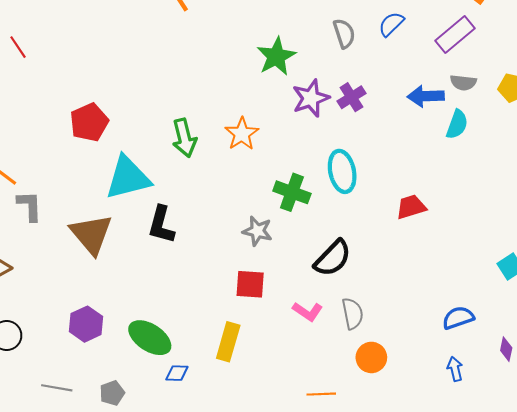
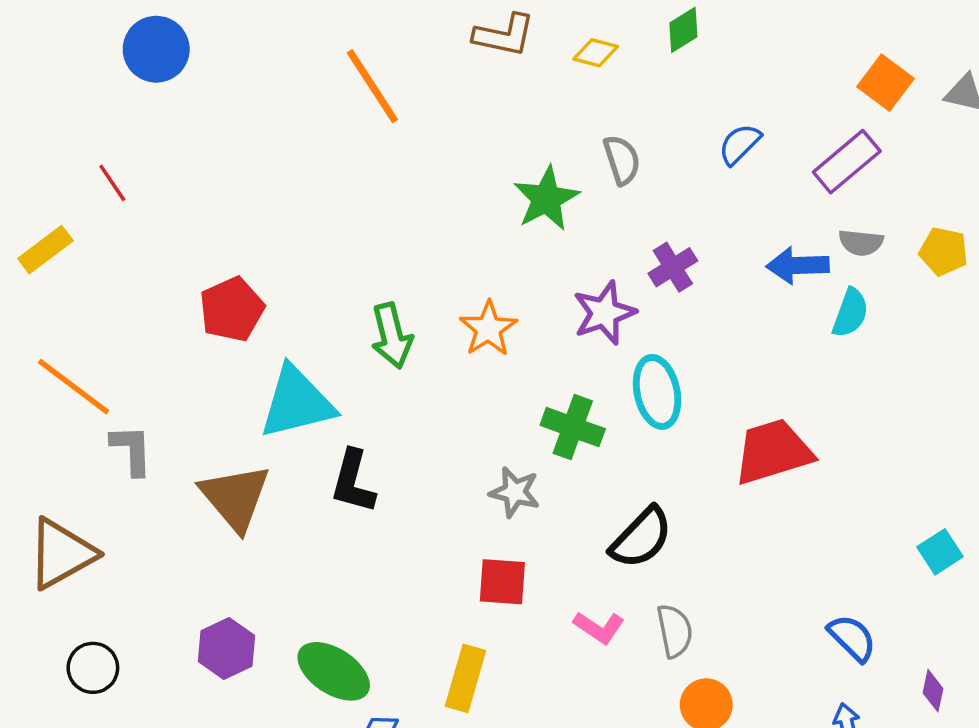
gray semicircle: (344, 33) -> (622, 160), moved
purple star: (311, 98) -> (604, 313), moved
red trapezoid: (411, 207) -> (773, 452), size x1.6
blue semicircle: (458, 318) -> (852, 638), turned 64

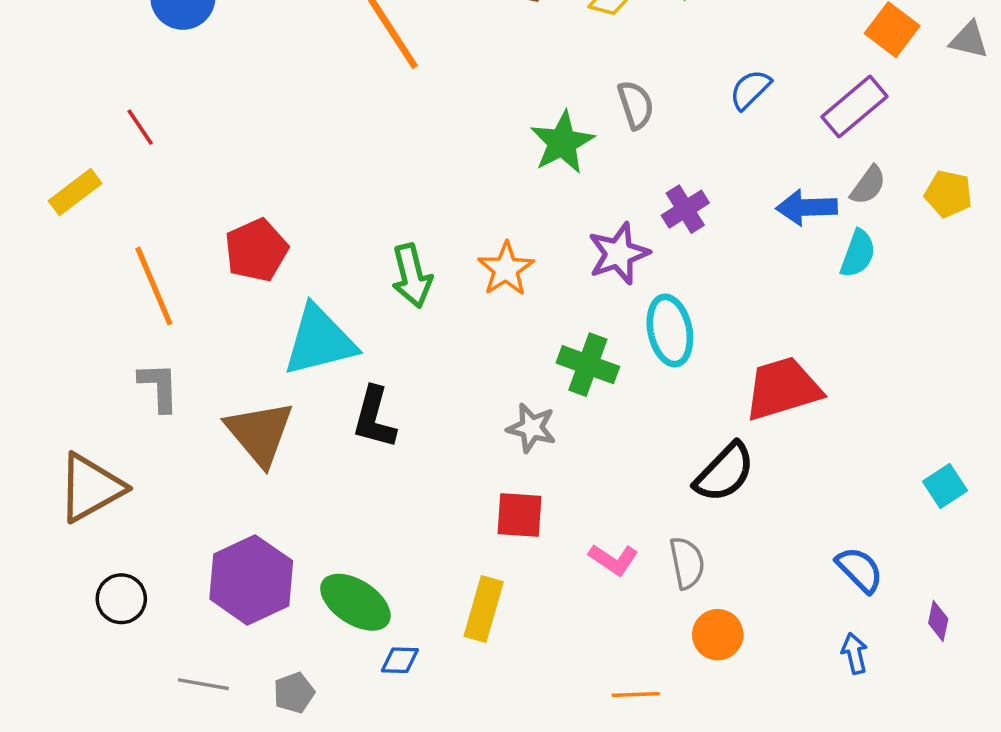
gray semicircle: (861, 243) -> (868, 185), turned -60
orange line: (74, 387) -> (154, 286), moved, turned 30
black semicircle: (641, 538) -> (725, 472), moved
purple hexagon: (226, 649) -> (251, 580), size x1.5

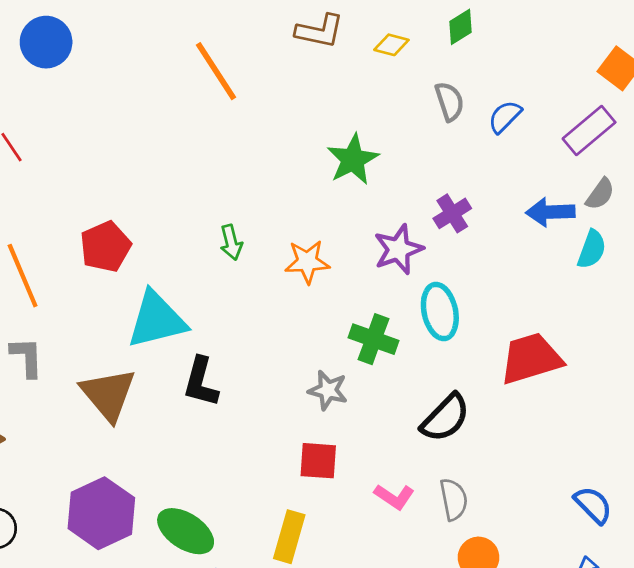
gray semicircle: (636, 105) -> (449, 101), moved
orange star: (506, 269) -> (307, 262), turned 30
green arrow: (412, 276) -> (231, 242), moved, size x0.7
black semicircle: (725, 472) -> (445, 418), moved

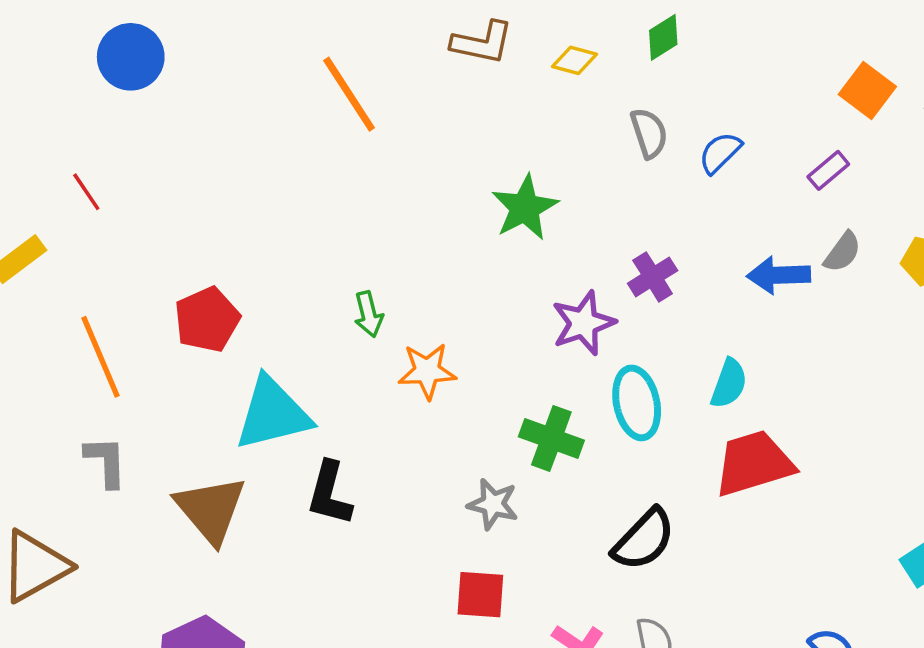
purple rectangle: (589, 131) -> (828, 170), size x0.6
cyan semicircle: (592, 249) -> (729, 383), moved
orange star: (307, 262) -> (427, 371), moved

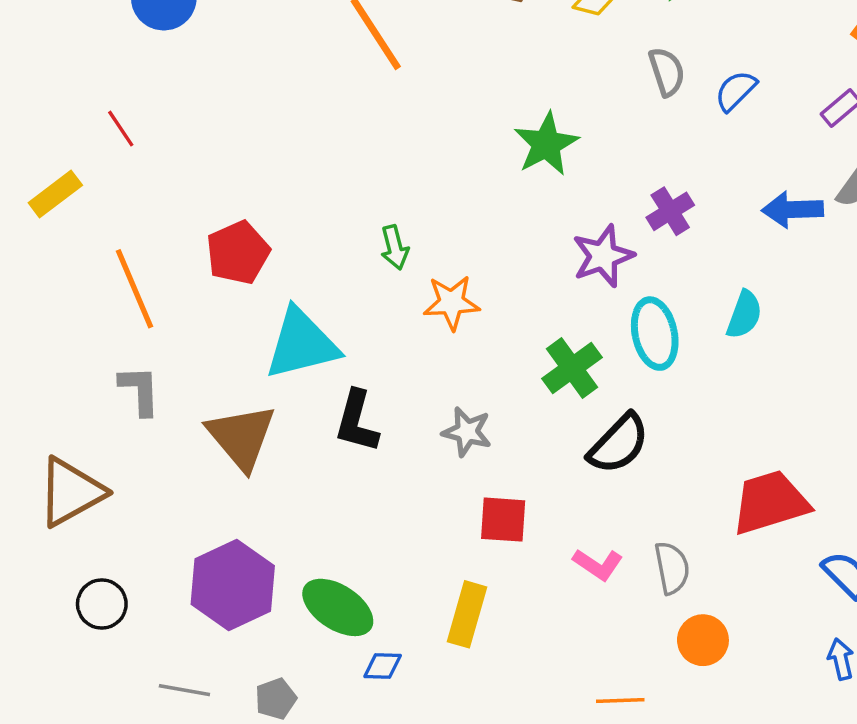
green cross: (551, 438) -> (572, 368), turned 34
red trapezoid: (754, 463) -> (770, 502), moved
gray star: (493, 504) -> (467, 432), moved
black semicircle: (644, 540) -> (619, 444), moved

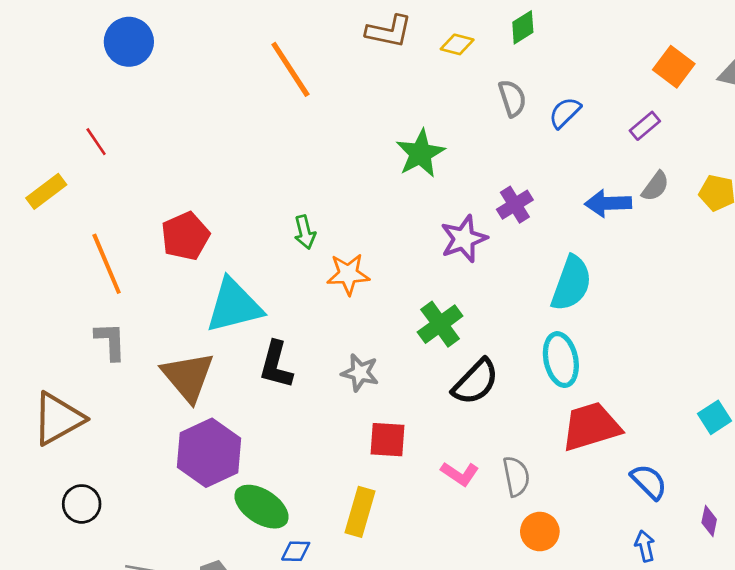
cyan semicircle: (744, 315) -> (571, 283), size x1.5
cyan ellipse: (655, 334) -> (561, 360), moved
purple hexagon: (233, 585) -> (209, 453), moved

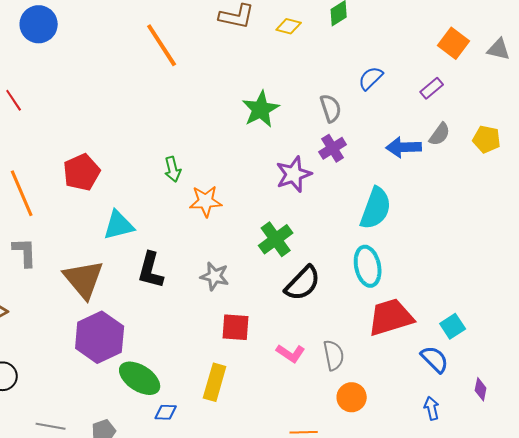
gray semicircle: (512, 98) -> (331, 108), moved
cyan triangle: (234, 306) -> (119, 225), size x0.7
cyan square: (714, 417) -> (453, 326), moved

